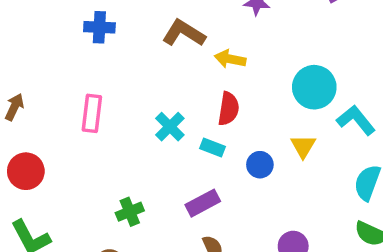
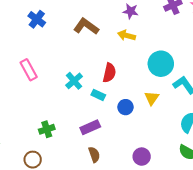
blue cross: (99, 27) -> (37, 19), turned 30
yellow arrow: (230, 59) -> (126, 35), moved
pink rectangle: (92, 113) -> (29, 70), turned -40

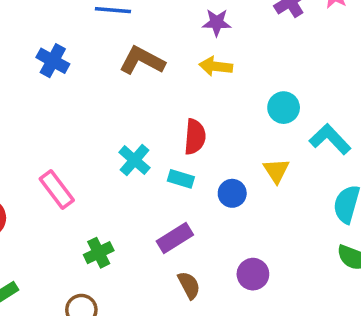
cyan circle: (161, 64) -> (284, 108), size x0.7
pink rectangle: (29, 70) -> (57, 189), moved
purple circle: (142, 157) -> (253, 274), moved

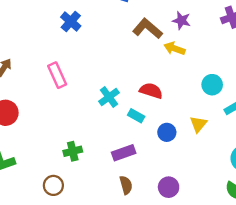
brown L-shape: (142, 61) -> (147, 29), moved
red semicircle: (195, 137) -> (151, 91), turned -90
pink rectangle: (57, 189) -> (57, 75), moved

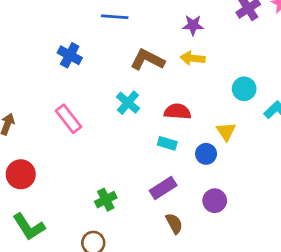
brown L-shape: (147, 29) -> (147, 60), moved
cyan cross: (109, 97) -> (128, 103), moved
yellow triangle: (198, 124) -> (226, 132), moved
purple circle: (169, 187) -> (215, 201), moved

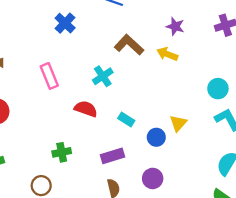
cyan circle: (244, 89) -> (218, 89), moved
red semicircle: (177, 111) -> (86, 109), moved

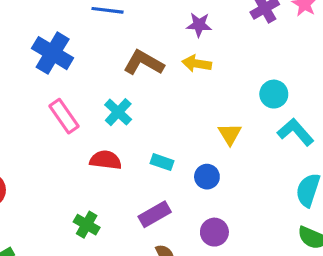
blue cross: (65, 23) -> (53, 53), size x1.4
pink rectangle: (49, 76) -> (64, 116), moved
yellow triangle: (178, 123) -> (230, 134), moved
green cross: (62, 152) -> (87, 225), turned -36

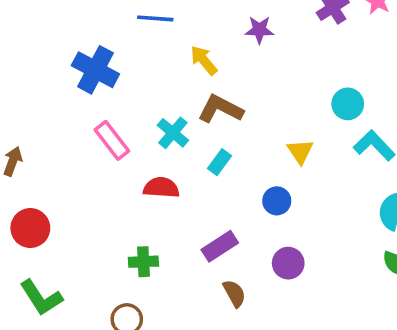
brown L-shape: (144, 63) -> (220, 109), moved
yellow arrow: (197, 64) -> (204, 60), moved, turned 44
cyan rectangle: (162, 162) -> (220, 162), moved, turned -70
green cross: (87, 225) -> (143, 262), turned -30

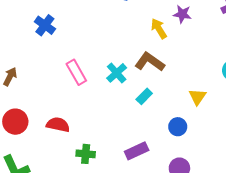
yellow arrow: (204, 60) -> (159, 29), moved
blue cross: (95, 70) -> (45, 25), moved, size x0.7
red semicircle: (161, 188) -> (58, 125), moved

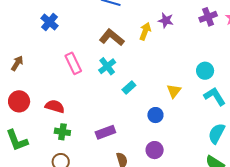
yellow arrow: (159, 29) -> (145, 31), turned 48
brown L-shape: (150, 62) -> (112, 37), moved
purple rectangle: (137, 151) -> (105, 132), moved
green cross: (86, 154) -> (62, 132), moved

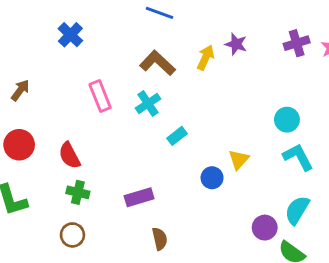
yellow triangle: (174, 91) -> (239, 160), moved
red semicircle: (55, 106) -> (70, 155), turned -138
purple circle: (155, 150) -> (265, 228), moved

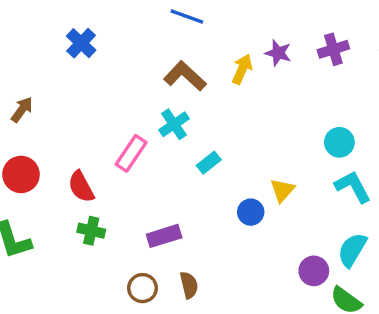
purple cross: (297, 43) -> (333, 49), moved
pink rectangle: (100, 96) -> (131, 153), moved, turned 56
brown circle: (72, 235) -> (143, 288), moved

